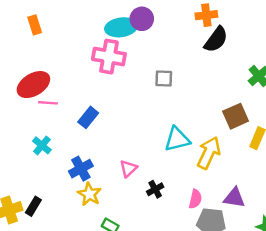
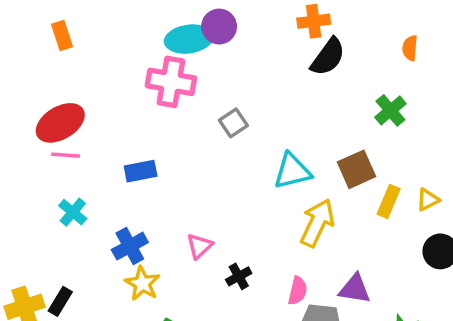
gray square: (164, 78) -> (233, 123), moved, turned -36
pink line: (48, 103) -> (66, 155), moved
blue rectangle: (88, 117) -> (141, 171), turned 40
cyan triangle: (177, 139) -> (292, 171), moved

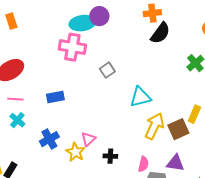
pink line: (66, 155) -> (15, 99), moved
brown square: (356, 169) -> (178, 129), moved
black cross: (239, 276) -> (110, 156), turned 32
yellow star: (142, 284) -> (75, 152), moved

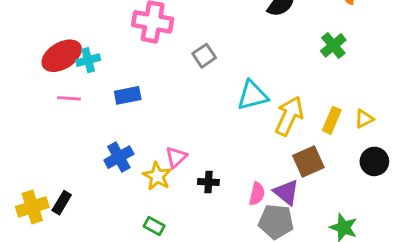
cyan cross: (17, 120) -> (88, 60), moved, turned 35
yellow arrow: (154, 126) -> (289, 116), moved
brown square: (178, 129) -> (308, 161), moved
purple triangle: (175, 163) -> (286, 192), moved, turned 30

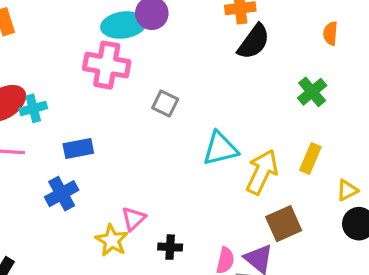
gray square: (204, 56) -> (165, 103), turned -30
yellow triangle: (364, 119) -> (347, 190), moved
yellow rectangle: (332, 120) -> (310, 159), moved
blue cross: (119, 157) -> (62, 194), moved

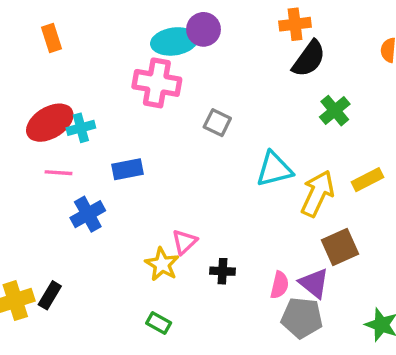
green cross: (312, 92) -> (335, 111), moved
yellow rectangle: (310, 159) -> (368, 180), turned 40
blue cross: (62, 194) -> (88, 214), moved

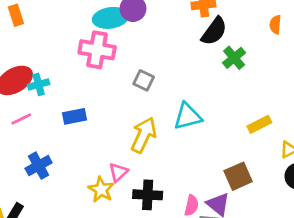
green cross: (335, 111) -> (234, 58), moved
pink line: (58, 173) -> (21, 119), turned -30
yellow arrow: (317, 193) -> (144, 135), moved
blue cross: (88, 214) -> (39, 166), moved
black cross: (222, 271) -> (148, 195), size x1.5

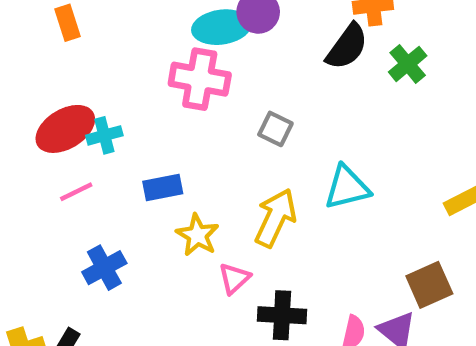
black semicircle: (214, 31) -> (347, 47), moved
green cross: (234, 58) -> (408, 64), moved
yellow star: (101, 190) -> (197, 235), moved

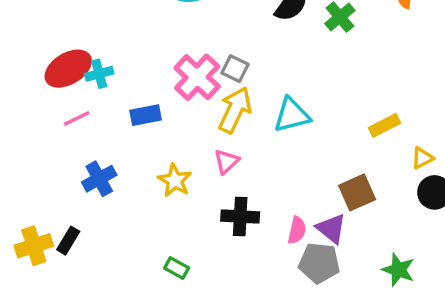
pink cross: (200, 79) -> (197, 77), moved, turned 33
yellow arrow: (275, 218) -> (235, 110), moved
yellow star: (197, 235) -> (175, 180), moved
pink triangle: (234, 278) -> (226, 161), moved

